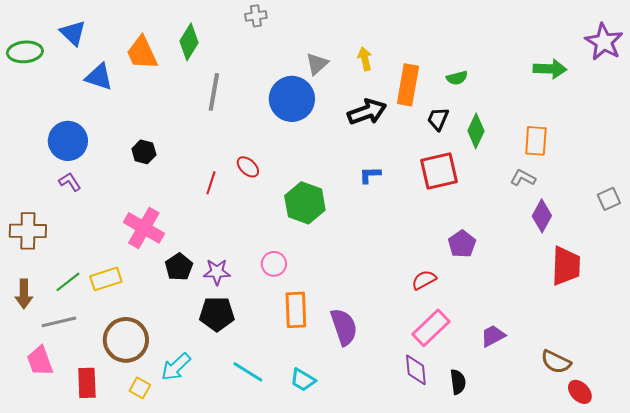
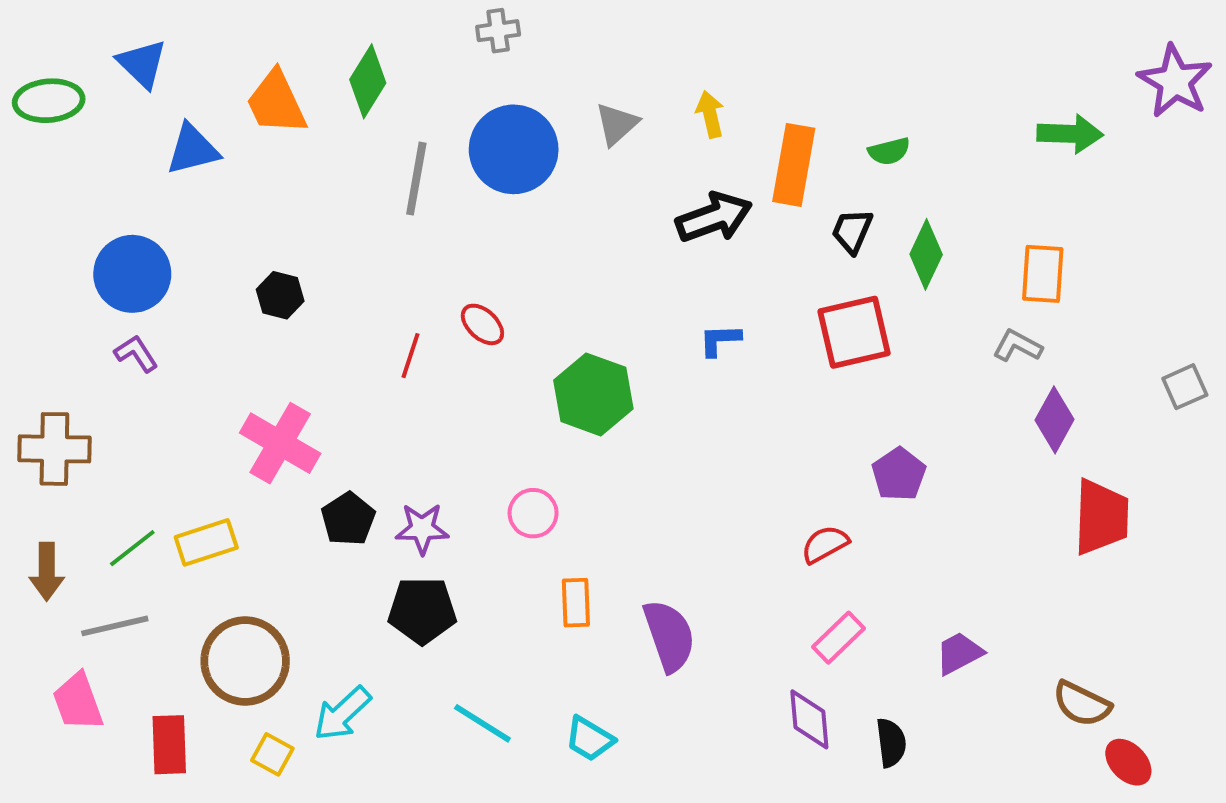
blue triangle: (99, 77) -> (193, 149), turned -32
blue circle: (292, 99) -> (514, 149), moved
orange rectangle: (296, 310) -> (576, 603), size x0.7
pink rectangle: (431, 328) -> (839, 638), size x0.7

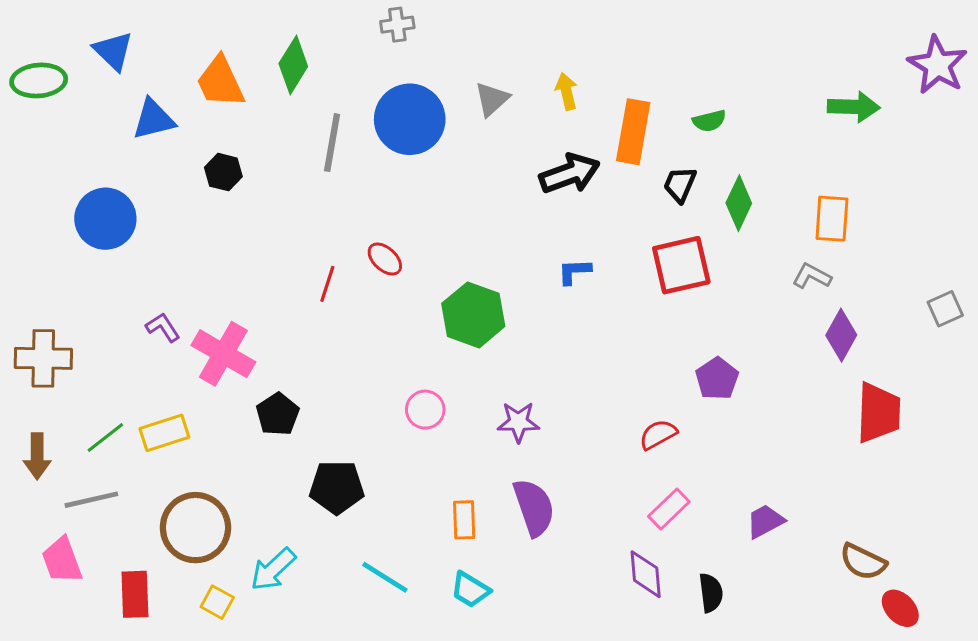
black hexagon: (280, 295) -> (223, 172), moved
purple L-shape: (136, 354) -> (163, 327), moved
purple star: (422, 529) -> (518, 422), moved
orange rectangle: (576, 603) -> (464, 520), moved

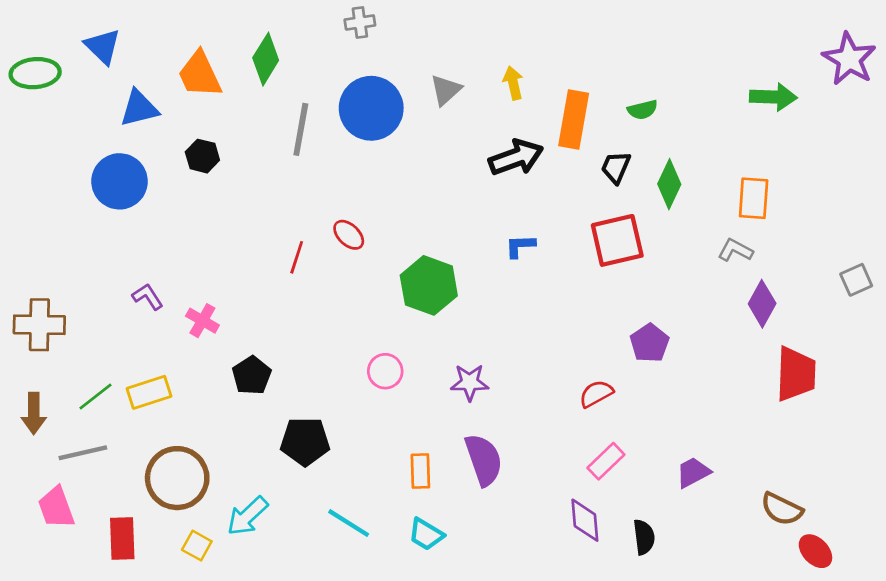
blue circle: (105, 219) -> (119, 181), moved
pink cross: (223, 354) -> (202, 321), size x0.6

